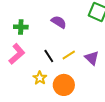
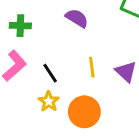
yellow line: (69, 55) -> (92, 67), turned -64
black line: (49, 56) -> (50, 73), moved

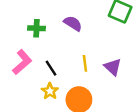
green cross: (20, 26) -> (37, 28), moved

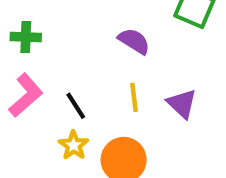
purple semicircle: (73, 23) -> (134, 41), moved
green cross: (37, 28) -> (26, 37), moved

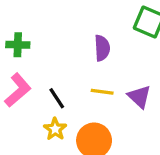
purple semicircle: (134, 41) -> (102, 48), turned 55
yellow line: (134, 97) -> (102, 92), turned -75

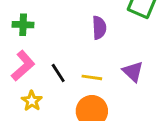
yellow line: (102, 92) -> (92, 77), moved
yellow star: (55, 129) -> (32, 101), moved

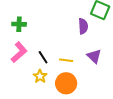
purple semicircle: (99, 28) -> (83, 26), moved
yellow star: (32, 101) -> (40, 76), moved

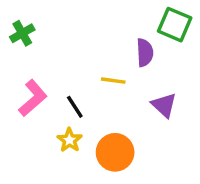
green cross: (19, 24) -> (22, 33), moved, turned -32
yellow line: (66, 60) -> (113, 81), moved

